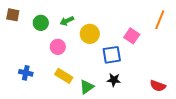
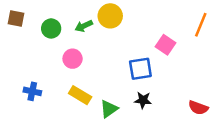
yellow circle: (90, 34) -> (110, 16), moved

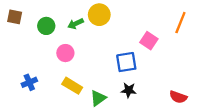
blue cross: (32, 91) -> (29, 82), turned -35

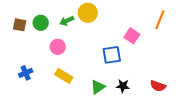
brown square: (15, 17) -> (20, 25), moved
black star: (129, 90) -> (123, 86), moved
green triangle: (98, 98) -> (98, 87), moved

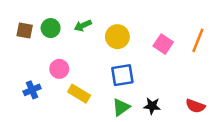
yellow circle: (88, 13) -> (117, 37), moved
orange line: (160, 20) -> (198, 40), moved
pink circle: (58, 47) -> (59, 69), moved
blue square: (112, 55) -> (122, 75), moved

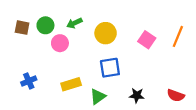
pink circle: (59, 69) -> (60, 43), moved
yellow rectangle: (79, 94) -> (71, 84), turned -48
green triangle: (121, 107) -> (98, 97), moved

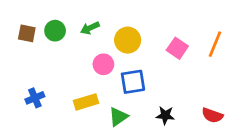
pink circle: (60, 43) -> (103, 64), moved

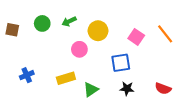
brown square: (27, 33) -> (12, 30), moved
orange line: (215, 44) -> (165, 34), turned -60
blue square: (133, 82) -> (121, 63), moved

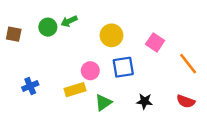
green arrow: (69, 21) -> (69, 21), moved
orange line: (165, 34) -> (188, 64), moved
pink circle: (79, 49) -> (90, 71), moved
blue square: (121, 63) -> (123, 67), moved

